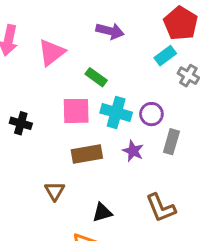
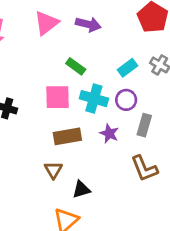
pink triangle: (52, 53) -> (46, 23), moved
cyan rectangle: (165, 56) -> (127, 68), moved
brown triangle: (55, 191) -> (53, 170), moved
brown L-shape: (161, 208) -> (144, 169), moved

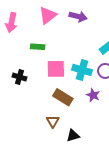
green rectangle: (76, 66) -> (38, 47), moved, turned -32
brown rectangle: (67, 136) -> (63, 97), turned 42

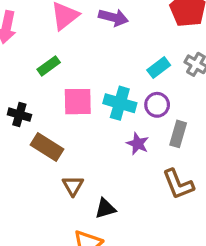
green rectangle: (38, 47) -> (49, 66), turned -40
brown rectangle: (63, 97) -> (47, 147), moved

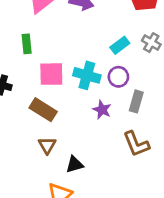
green rectangle: (49, 66) -> (27, 44), turned -60
brown rectangle: (47, 147) -> (43, 110), moved

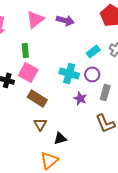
pink square: (51, 74) -> (28, 72), moved, turned 30

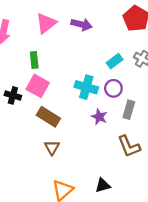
black triangle: (60, 138) -> (103, 185), moved

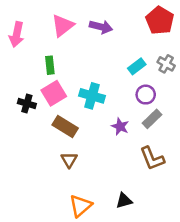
pink square: (38, 86) -> (54, 93), turned 30
cyan cross: (86, 87) -> (92, 96), moved
purple circle: (113, 88) -> (146, 95), moved
gray rectangle: (129, 110) -> (152, 119), turned 30

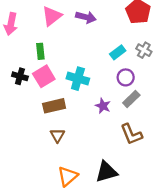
black cross: (27, 103) -> (20, 76), moved
brown rectangle: (65, 126) -> (54, 106), turned -45
black triangle: (124, 201) -> (106, 172), size x1.5

